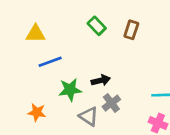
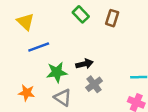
yellow triangle: (35, 34) -> (25, 22), turned 42
gray triangle: (89, 116) -> (63, 98), moved

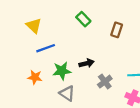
brown rectangle: (112, 18) -> (117, 30), moved
gray cross: (94, 84) -> (105, 82), moved
orange star: (27, 93) -> (35, 77), moved

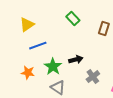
yellow triangle: (34, 26) -> (27, 25), turned 42
green star: (62, 71) -> (53, 67), turned -30

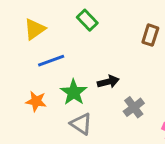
green rectangle: (73, 19) -> (87, 20), moved

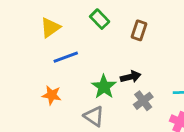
brown rectangle: (150, 35) -> (139, 30), moved
black arrow: (108, 82) -> (131, 77), moved
green star: (74, 92) -> (104, 87), moved

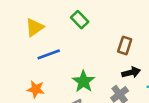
brown rectangle: (139, 30) -> (125, 45), moved
black arrow: (131, 77) -> (131, 72), moved

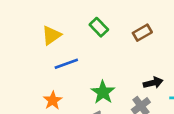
brown rectangle: (125, 45) -> (142, 33), moved, turned 42
orange star: (36, 89) -> (53, 100), turned 30

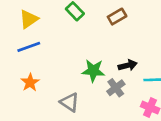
blue line: (66, 64) -> (29, 47), moved
green star: (103, 92) -> (93, 71), moved, turned -30

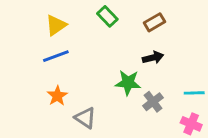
black arrow: (128, 65) -> (153, 58), moved
gray triangle: (70, 102) -> (85, 118), moved

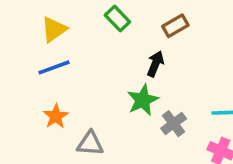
black arrow: (153, 58) -> (155, 64), moved, turned -54
green star: (128, 83) -> (143, 100), turned -30
gray triangle: (85, 118) -> (90, 144), turned -30

